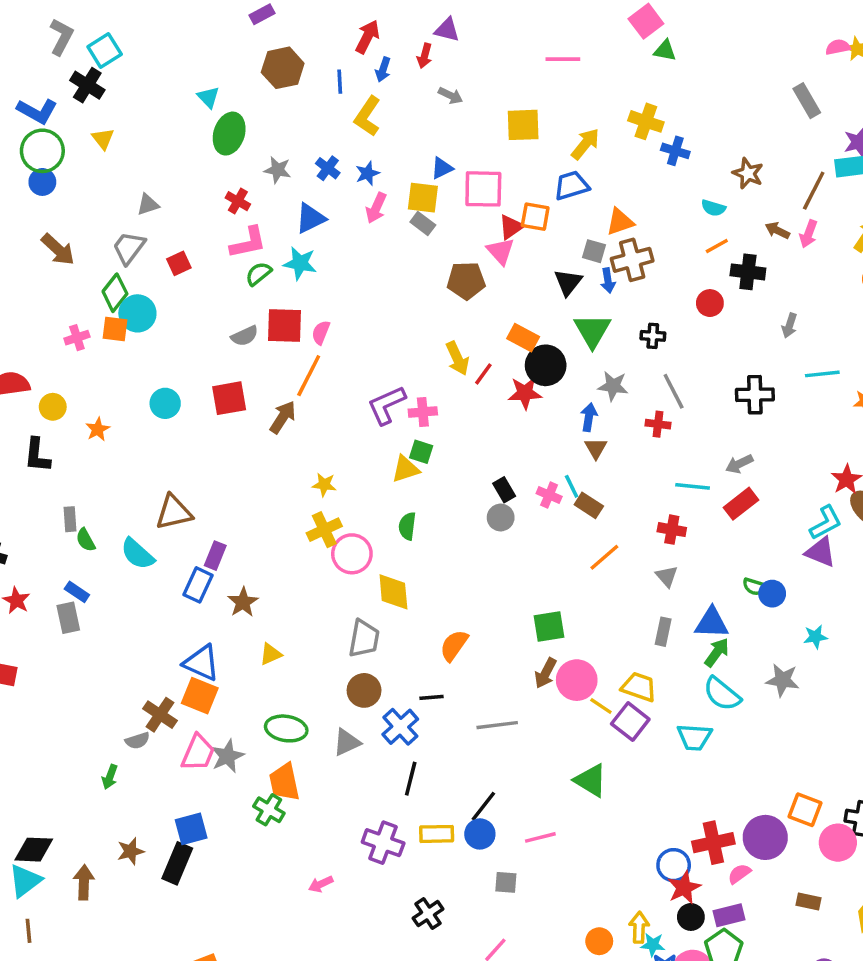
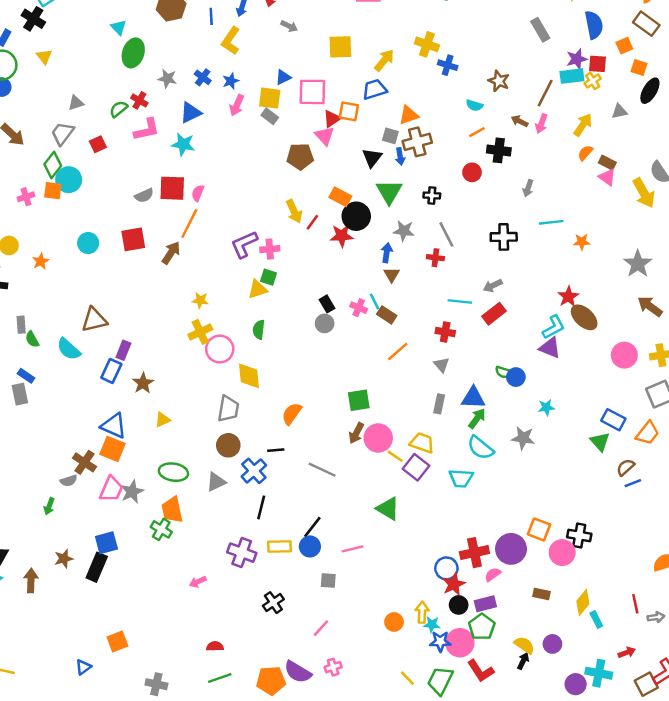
green semicircle: (259, 274) -> (119, 109), moved
gray line: (497, 725) -> (322, 470), turned 32

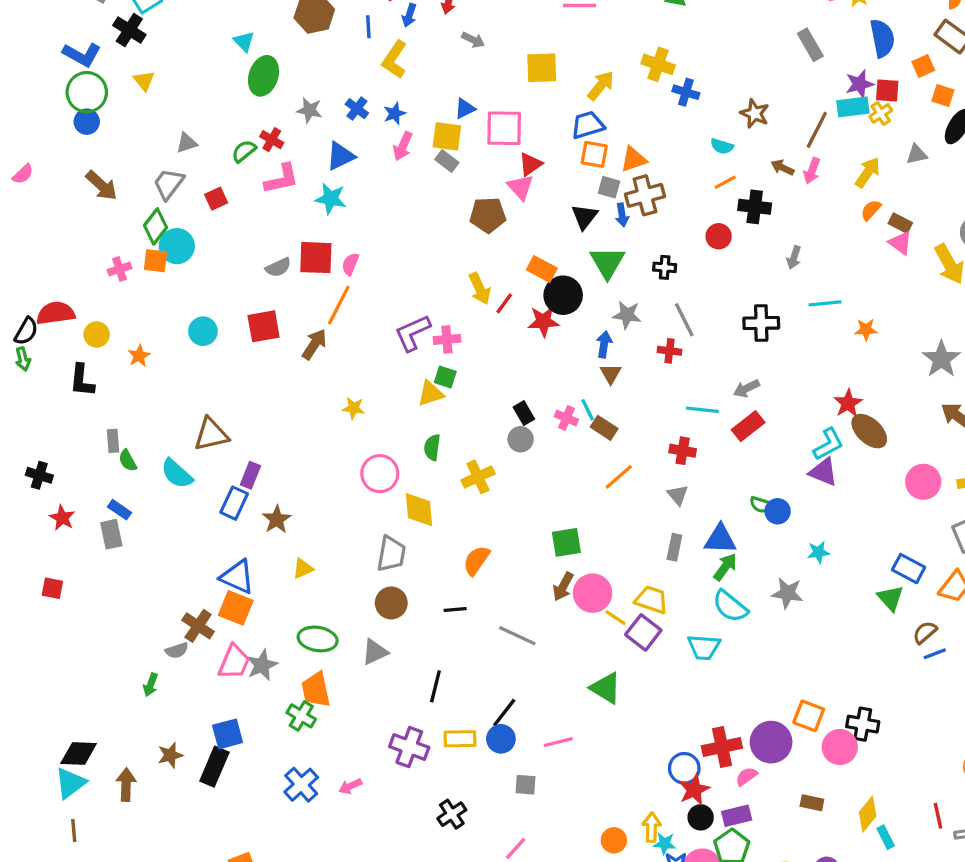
orange square: (349, 111) -> (594, 154), moved
yellow cross: (200, 332) -> (478, 477), moved
blue cross: (254, 471) -> (301, 785), moved

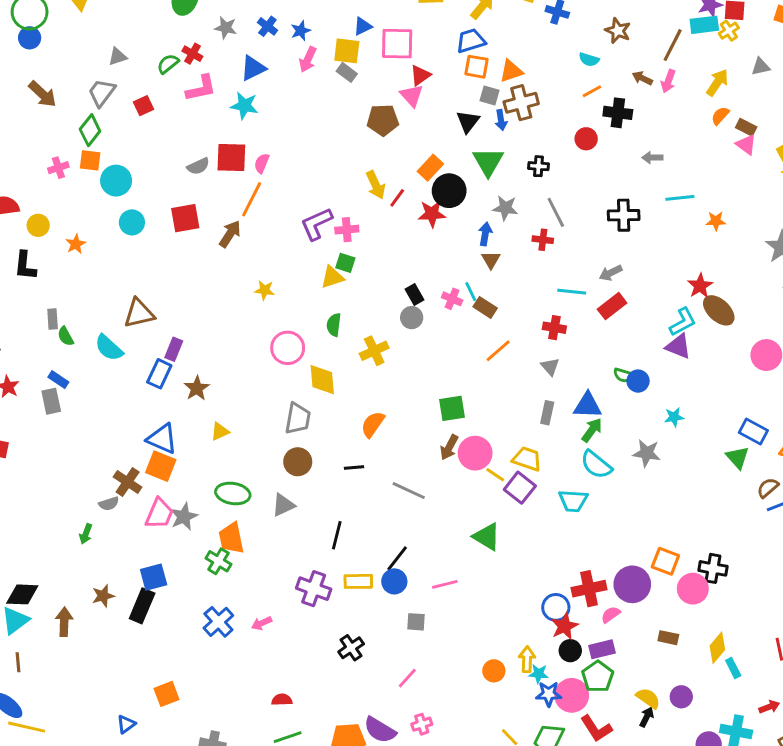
cyan circle: (177, 246) -> (116, 181), moved
gray arrow: (794, 258) -> (652, 158), turned 72
orange rectangle: (542, 269) -> (430, 168), turned -75

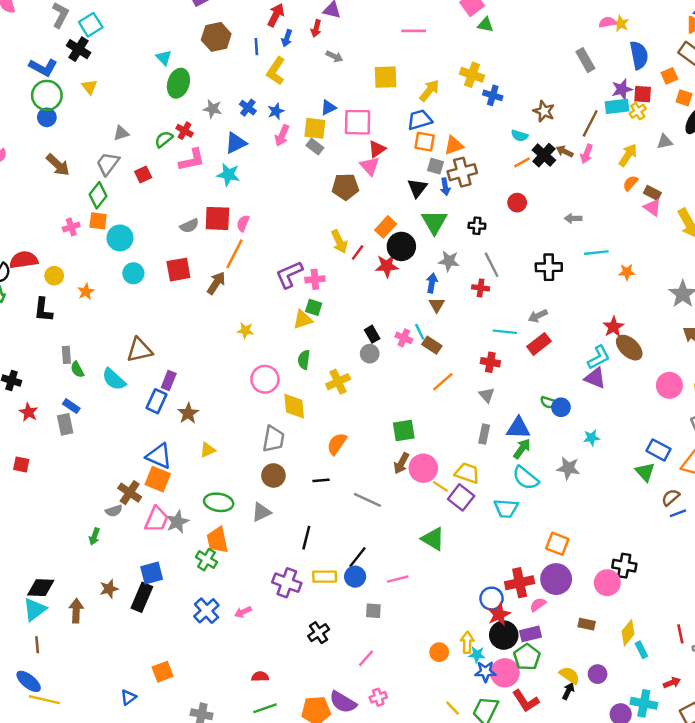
black cross: (618, 113) -> (544, 155), moved, turned 35
orange square: (665, 561) -> (557, 544), moved
black circle: (570, 651) -> (504, 635), size x1.5

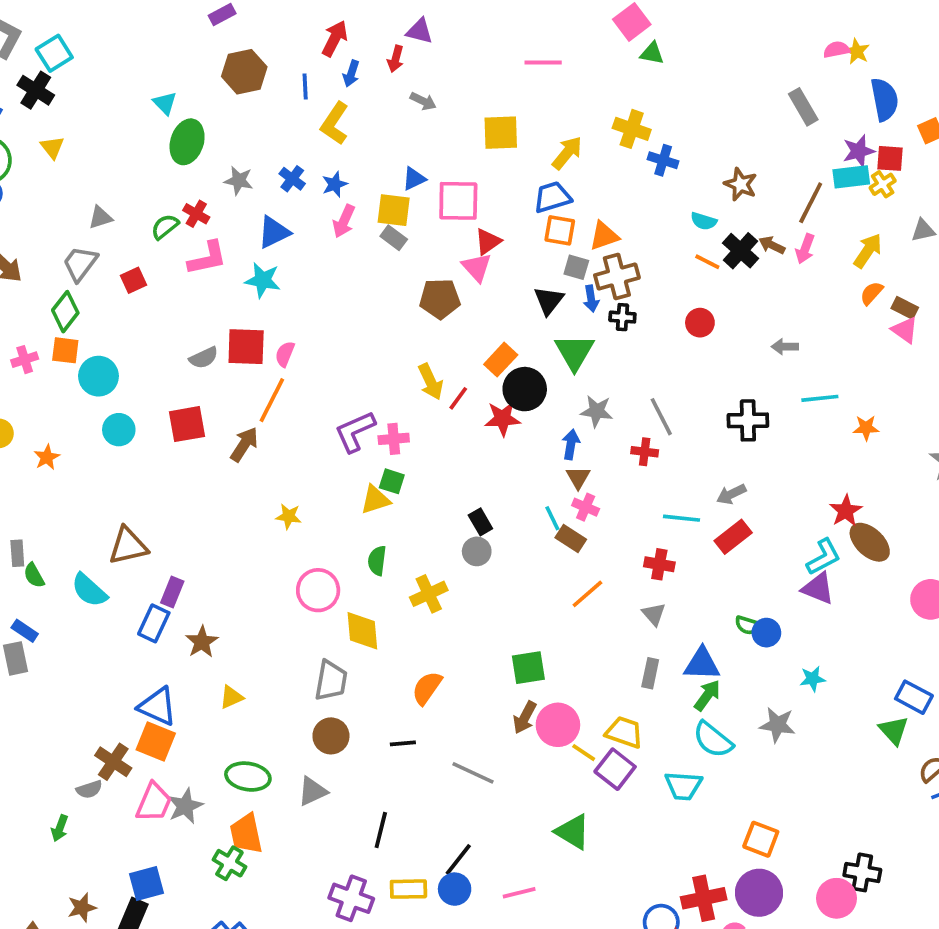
orange line: (522, 162) -> (707, 262), turned 56
black cross: (477, 226) -> (622, 317), moved
pink cross: (404, 338) -> (586, 507), moved

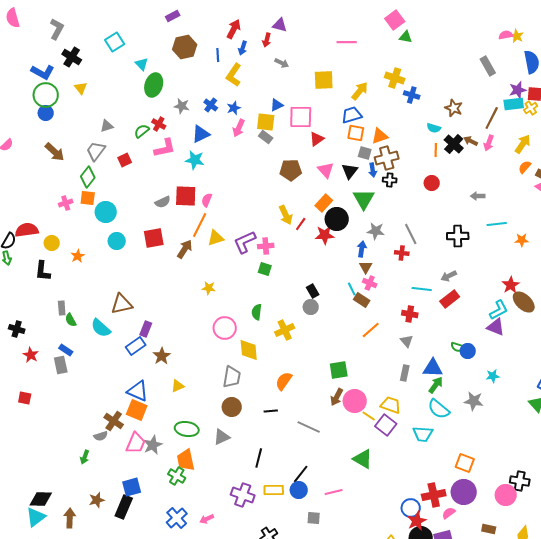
cyan square: (54, 53) -> (115, 42), moved
orange line: (707, 262) -> (436, 150), turned 64
pink triangle: (477, 267) -> (326, 170), moved
yellow triangle: (375, 500) -> (216, 238), moved
blue rectangle: (154, 623) -> (136, 346), turned 30

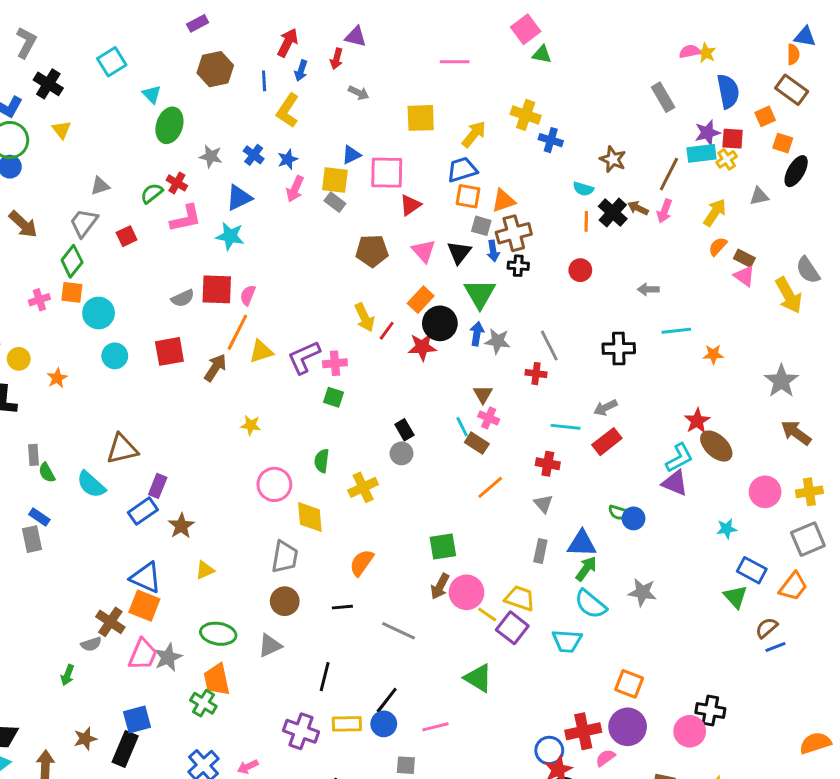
blue arrow: (362, 249) -> (477, 334), moved
cyan star: (493, 376) -> (727, 529), moved

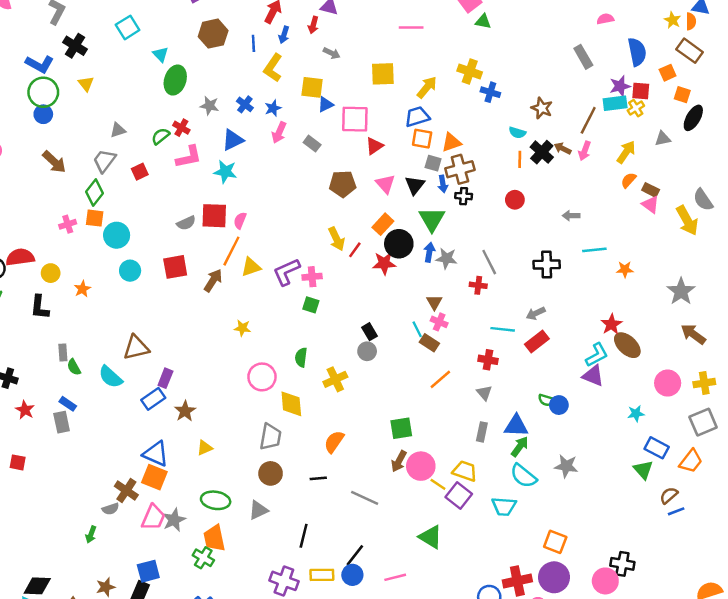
yellow star: (706, 53) -> (673, 20), moved
yellow square: (335, 180) -> (312, 87), moved

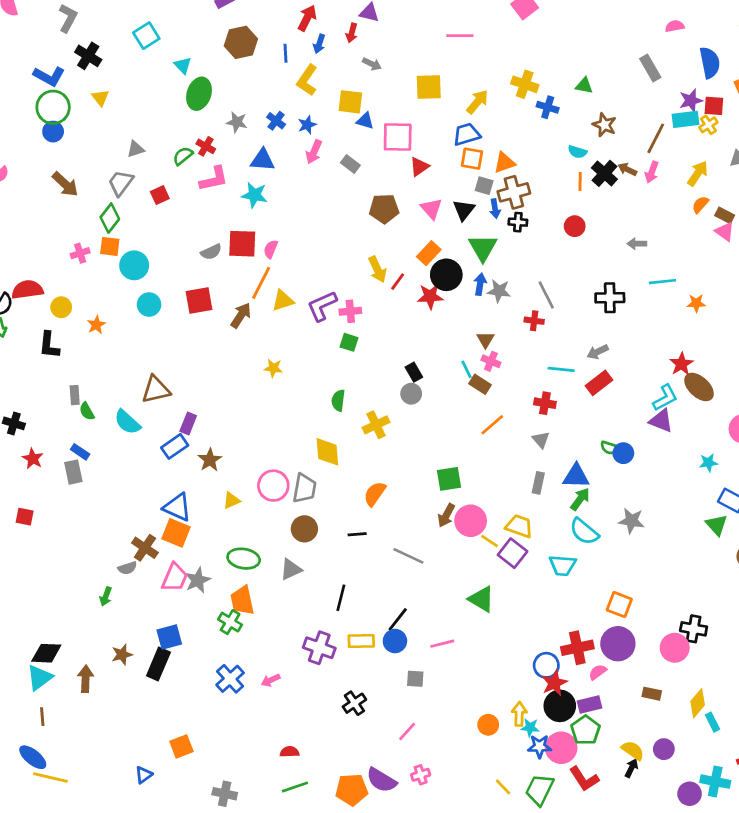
green triangle: (483, 21) -> (584, 86), moved
blue triangle: (326, 104) -> (365, 121), turned 42
blue triangle: (233, 140) -> (263, 160), turned 30
pink circle: (262, 377) -> (273, 486), moved

